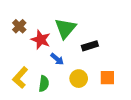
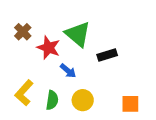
green triangle: (65, 28) -> (78, 34), turned -30
orange square: (107, 78) -> (130, 104), moved
yellow circle: (79, 79) -> (83, 100), moved

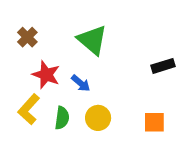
red star: (48, 48) -> (46, 75), moved
black rectangle: (107, 55) -> (163, 66), moved

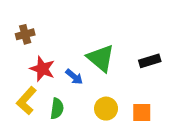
brown cross: (27, 37) -> (25, 34), turned 30
green triangle: (92, 40) -> (101, 58), moved
yellow circle: (98, 118) -> (106, 109), moved

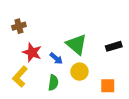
green semicircle: (57, 109) -> (53, 83), moved
yellow circle: (106, 109) -> (79, 72), moved

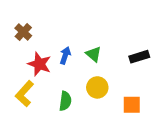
brown cross: (19, 26) -> (23, 32), turned -32
green triangle: (76, 44) -> (94, 54), size x0.6
blue arrow: (56, 58) -> (65, 55), moved, turned -112

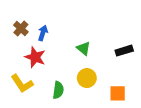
blue arrow: (65, 55) -> (43, 33), moved
yellow L-shape: (25, 94) -> (22, 84), turned -75

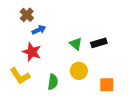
brown cross: (21, 29) -> (27, 15), moved
blue arrow: (43, 33) -> (39, 30), turned 48
black rectangle: (124, 51) -> (99, 43), moved

